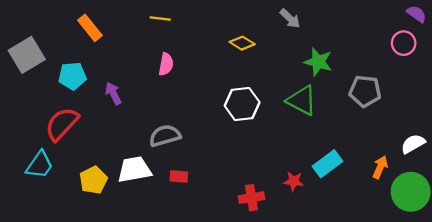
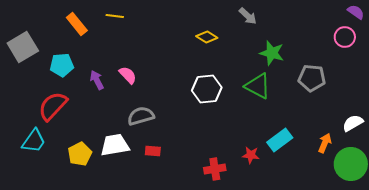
yellow line: (160, 19) -> (115, 16), moved
pink semicircle: (166, 64) -> (128, 75), moved, turned -54

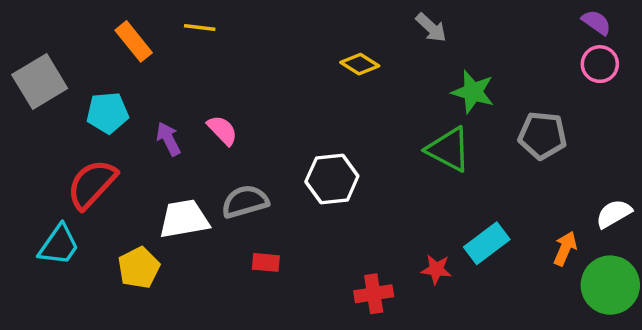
purple semicircle: (356, 12) -> (596, 22), moved
white hexagon: (207, 89) -> (332, 179), moved
white trapezoid: (115, 145) -> (184, 219), moved

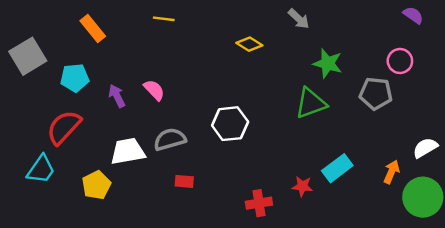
yellow line: (200, 28) -> (164, 19), moved
pink circle: (600, 64) -> (400, 61), moved
green triangle: (449, 149) -> (311, 103), turned -48

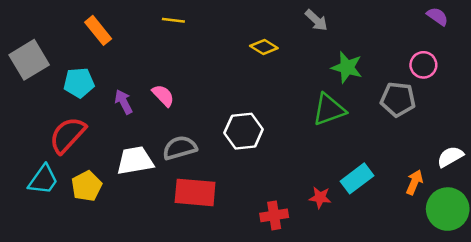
red rectangle: (184, 181) -> (195, 192), size x2.0
yellow pentagon: (96, 185) -> (87, 186), moved

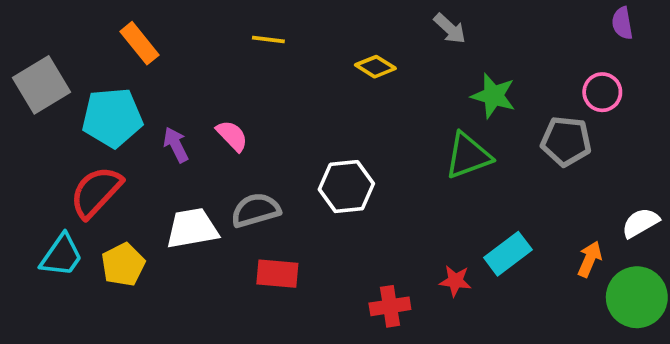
purple semicircle: (437, 16) -> (622, 23), turned -135
yellow line: (173, 20) -> (268, 40), moved
cyan pentagon: (79, 83) -> (112, 118), size x1.4
red rectangle: (195, 192) -> (277, 274), size x0.7

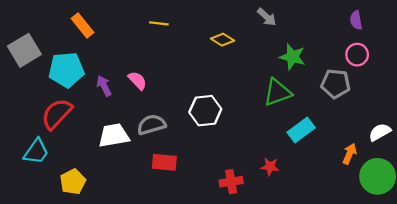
purple semicircle: (622, 23) -> (356, 20), moved
cyan rectangle: (508, 254) -> (301, 130), moved
yellow pentagon: (123, 265) -> (73, 182), moved

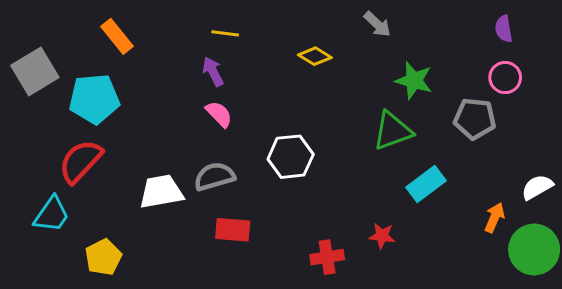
pink semicircle: (137, 80) -> (219, 114), moved
purple arrow: (104, 86) -> (213, 71), moved

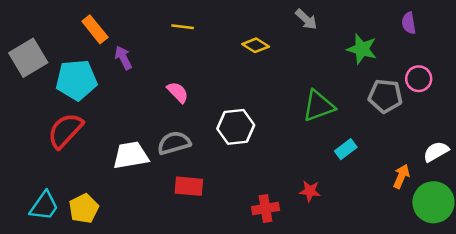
purple arrow: (213, 71) -> (123, 58), moved
pink circle: (505, 78) -> (419, 79), moved
green star: (414, 81) -> (362, 49), moved
cyan rectangle: (426, 184) -> (346, 149), size x0.7
cyan trapezoid: (52, 215) -> (44, 206), moved

